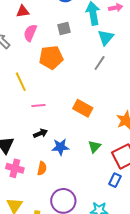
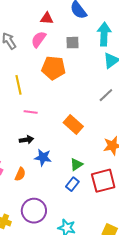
red triangle: (23, 11) -> (47, 18), moved
gray line: (100, 63) -> (106, 95), moved
blue rectangle: (115, 180) -> (72, 184), moved

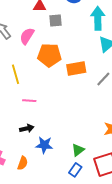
pink semicircle: (39, 39) -> (27, 36), moved
gray square: (72, 43) -> (55, 21), moved
orange rectangle: (73, 125) -> (76, 69), moved, turned -48

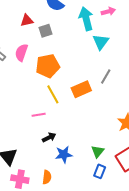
orange rectangle: (76, 69) -> (81, 89), moved
yellow line: (15, 74) -> (53, 94), moved
black arrow: (27, 128) -> (49, 137), moved

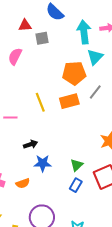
orange pentagon: (48, 66) -> (74, 73), moved
pink line: (39, 115) -> (10, 117), moved
orange semicircle: (47, 177) -> (23, 183), turned 56

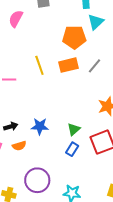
gray line: (95, 92) -> (94, 66), moved
black arrow: (31, 144) -> (11, 126), moved

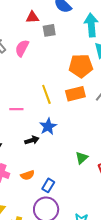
black arrow: (11, 126) -> (32, 140), moved
blue star: (40, 126) -> (48, 126), moved, turned -30
blue rectangle: (72, 149) -> (48, 185), moved

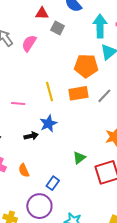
gray square: (49, 30) -> (58, 28), turned 32
orange semicircle: (27, 175) -> (24, 170), turned 80
blue rectangle: (48, 185) -> (53, 183), moved

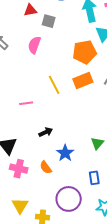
pink semicircle: (29, 43) -> (34, 45), moved
blue star: (48, 124) -> (65, 153), moved
blue rectangle: (53, 183) -> (94, 178), moved, turned -32

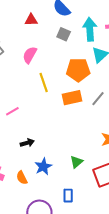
gray square: (49, 21) -> (64, 34), moved
yellow line: (54, 85) -> (44, 82), moved
pink line: (26, 103) -> (12, 111), turned -32

